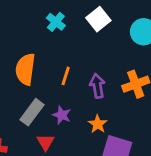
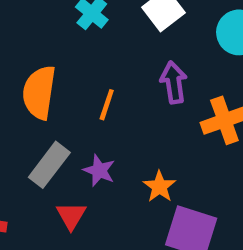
purple arrow: (97, 86) -> (174, 82), moved

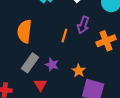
purple arrow: (174, 82) -> (83, 25), turned -150
orange line: (107, 105) -> (64, 36), moved

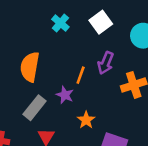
purple star: (52, 65) -> (65, 95), moved
orange star: (79, 71) -> (86, 120), moved

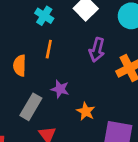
orange semicircle: (30, 67) -> (20, 66), size x0.7
orange line: (81, 75) -> (49, 49), moved

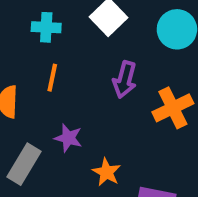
cyan cross: (44, 16) -> (46, 27), turned -30

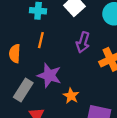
purple star: (68, 138) -> (49, 75), size x1.5

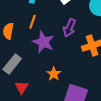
purple star: (49, 75) -> (43, 42), moved

